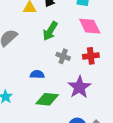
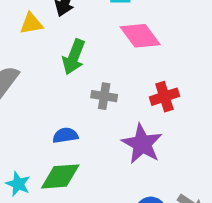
red cross: (91, 56) -> (164, 97), moved
green diamond: (47, 99) -> (60, 176), moved

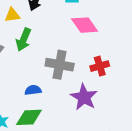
green arrow: (74, 57) -> (24, 40), moved
gray cross: (104, 96) -> (60, 65), size x1.6

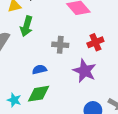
gray cross: (60, 65) -> (60, 45), size x0.7

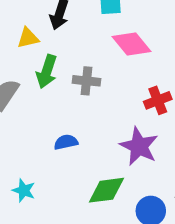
gray cross: (60, 45) -> (86, 81), moved
green diamond: (38, 94) -> (106, 190), moved

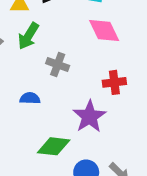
gray cross: (86, 81) -> (58, 65), moved

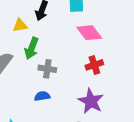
gray cross: (58, 65) -> (47, 69), moved
red cross: (114, 82) -> (94, 65), moved

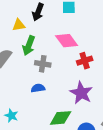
pink diamond: (89, 33) -> (67, 41), moved

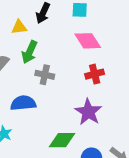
pink diamond: (67, 41) -> (88, 41), moved
blue semicircle: (38, 88) -> (23, 103), moved, size x1.5

